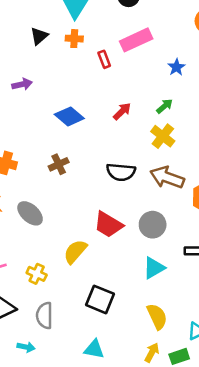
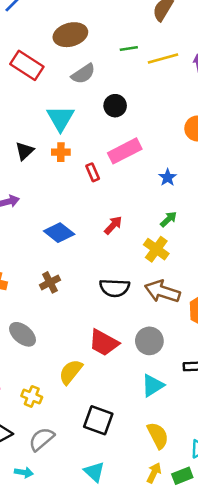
green arrow: (165, 106) -> (168, 219), moved
gray semicircle: (44, 315) -> (42, 439), turned 52
cyan triangle: (94, 349) -> (94, 472), turned 35

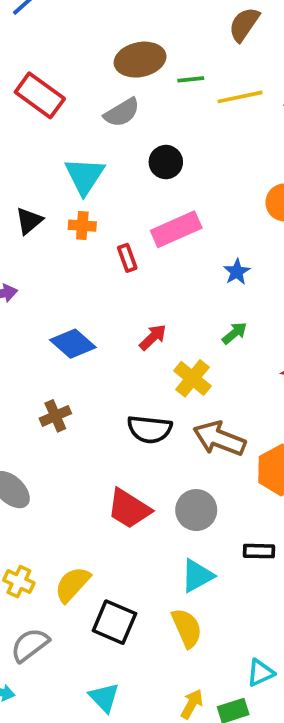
brown ellipse: (70, 35) -> (140, 60), moved
yellow cross: (156, 249) -> (192, 378), moved
yellow semicircle: (71, 372) -> (72, 584), moved
yellow semicircle: (158, 435) -> (187, 628), moved

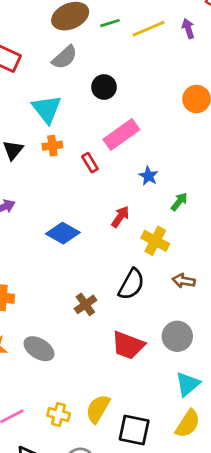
blue star: (237, 272) -> (148, 176), moved
brown cross: (55, 416) -> (85, 304), moved
black semicircle: (150, 429) -> (131, 284), turned -56
brown arrow: (219, 439) -> (184, 281), size x0.6
yellow semicircle: (187, 628) -> (188, 424), turned 68

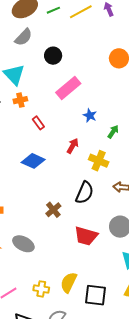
red rectangle: (90, 163) -> (38, 123), moved

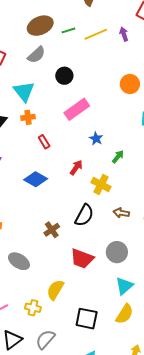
yellow semicircle: (69, 282) -> (55, 290), moved

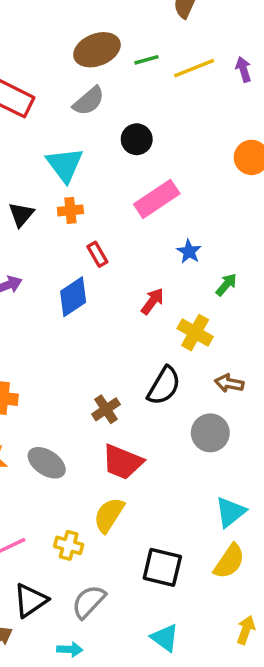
blue diamond: (36, 179) -> (73, 297), moved, turned -65
gray circle: (117, 252) -> (210, 433), moved
red trapezoid: (82, 259) -> (122, 462), moved

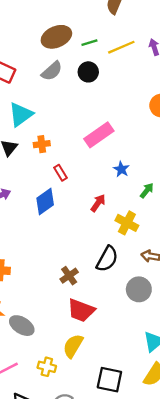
black circle: (137, 139) -> (88, 72), moved
cyan triangle: (65, 165) -> (21, 114), moved, turned 32
gray ellipse: (47, 463) -> (22, 326), moved

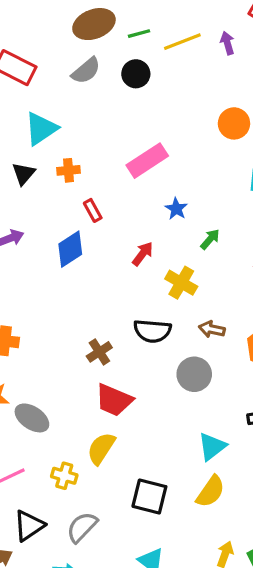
black semicircle: (107, 259) -> (152, 331), turned 64

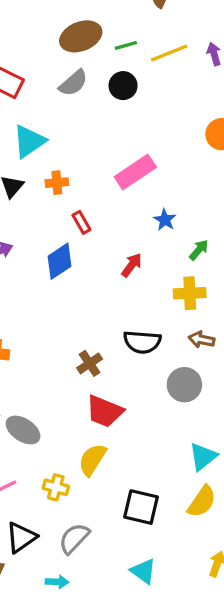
yellow cross: (181, 283) -> (190, 293), moved, turned -32

